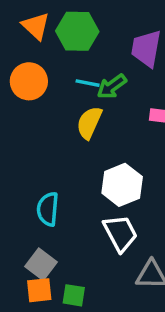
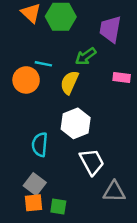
orange circle: (29, 81) -> (26, 80), moved
cyan line: (88, 83) -> (43, 64), moved
white hexagon: (122, 185) -> (76, 123), moved

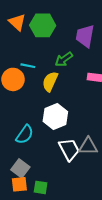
cyan semicircle: (40, 144) -> (25, 135), turned -150
gray triangle: (114, 192) -> (88, 146), moved

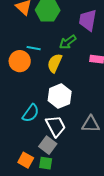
white trapezoid: (69, 149) -> (56, 126), moved
gray square: (20, 168) -> (48, 145), moved
orange square: (19, 184) -> (26, 160), turned 35

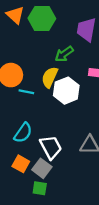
cyan line: (34, 48) -> (26, 92), moved
white hexagon: (60, 96) -> (66, 91), moved
orange square: (26, 160) -> (21, 164), moved

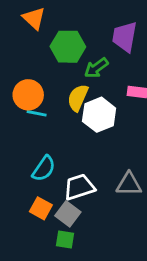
green hexagon: (42, 18) -> (68, 47), moved
cyan line: (26, 92) -> (37, 113), moved
white trapezoid: (51, 147) -> (79, 187), turned -80

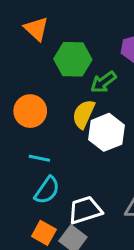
cyan line: (37, 113) -> (39, 158), moved

